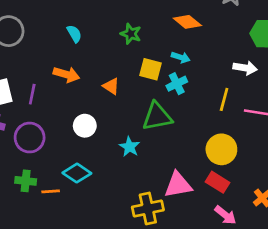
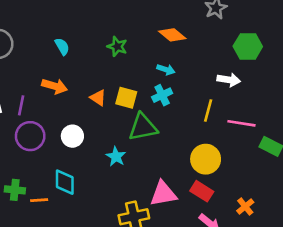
yellow square: (150, 69) -> (126, 98), moved
purple circle: (30, 138) -> (30, 136), moved
cyan diamond: (77, 173) -> (65, 182), turned 56

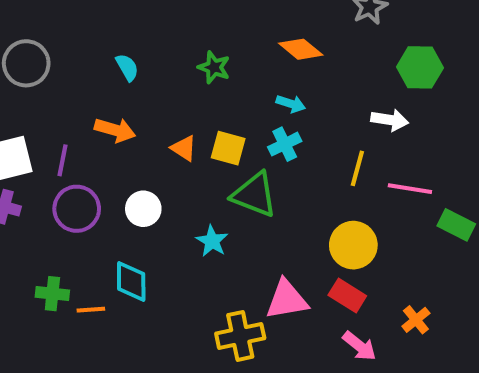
green triangle: (143, 127) -> (254, 195), turned 32

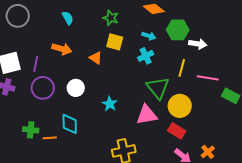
green hexagon: (420, 67) -> (178, 30), moved
yellow square: (228, 148) -> (115, 42), moved
green triangle: (254, 195) -> (158, 88), moved, turned 30
pink triangle: (287, 300) -> (147, 115), moved
orange cross: (416, 320) -> (208, 152), moved

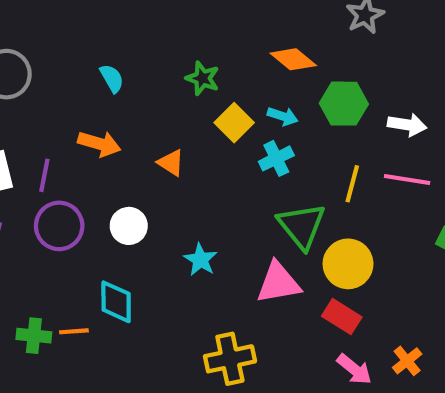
yellow square: (115, 42) -> (234, 123), moved, turned 30
white arrow: (198, 44) -> (407, 125), moved
pink line: (208, 78) -> (407, 180), moved
green cross: (31, 130) -> (34, 336), moved

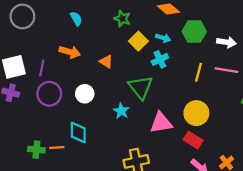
green triangle: (302, 226) -> (141, 87), moved

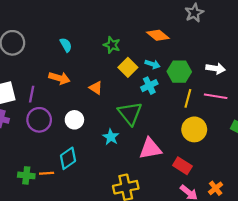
green hexagon: (194, 31) -> (179, 72), moved
yellow circle: (196, 113) -> (194, 129), moved
cyan diamond: (78, 132) -> (68, 158), turned 55

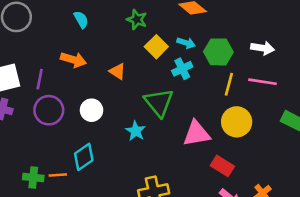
pink triangle: (150, 149) -> (196, 134), moved

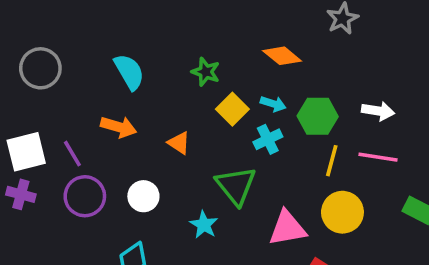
cyan semicircle: (81, 20) -> (129, 72), size x1.5
purple line: (40, 79) -> (72, 154), turned -42

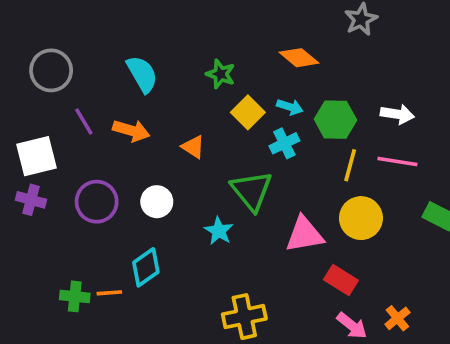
purple line: (72, 154) -> (84, 121), moved

